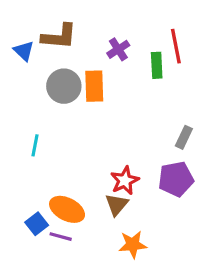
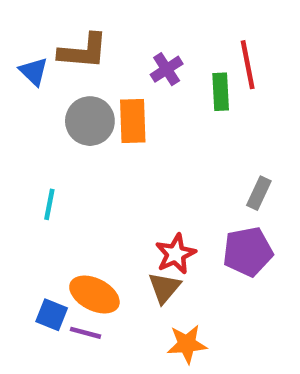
blue square: (37, 224) -> (52, 315), turned -30

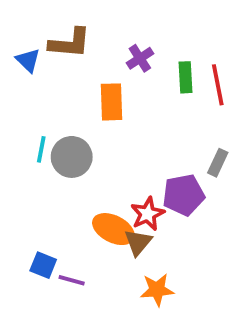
red line: (248, 65) -> (218, 85), moved
gray circle: (90, 121) -> (72, 157), moved
cyan line: (49, 204) -> (41, 149), moved
purple pentagon: (248, 252) -> (184, 195), moved
orange ellipse: (94, 294) -> (113, 229), moved

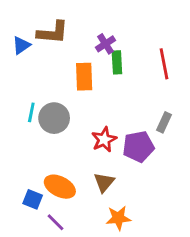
blue triangle: (28, 60) -> (21, 45), turned 42
green rectangle: (185, 77) -> (117, 62), moved
red star: (148, 214) -> (104, 139), moved
orange ellipse: (113, 229) -> (60, 187), moved
purple line: (72, 280) -> (56, 222), moved, turned 30

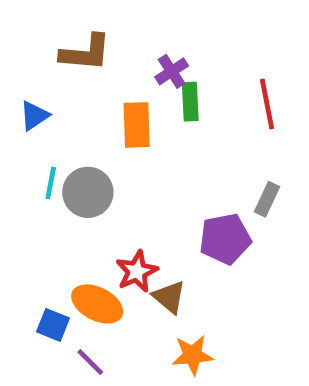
blue triangle: (21, 45) -> (34, 116), moved
red star: (104, 139) -> (137, 271), moved
brown triangle: (104, 182) -> (169, 297), turned -30

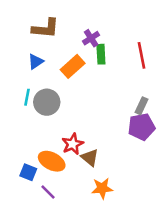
blue triangle: (34, 116) -> (36, 62), moved
orange rectangle: (137, 125) -> (73, 66), turned 50
purple pentagon: (225, 239) -> (141, 127), moved

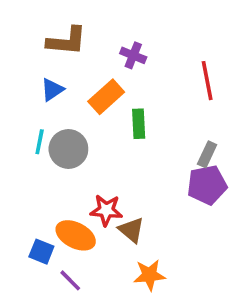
purple cross: (91, 38) -> (133, 55), turned -35
green rectangle: (101, 54) -> (139, 124), moved
red star: (73, 144) -> (106, 210), turned 30

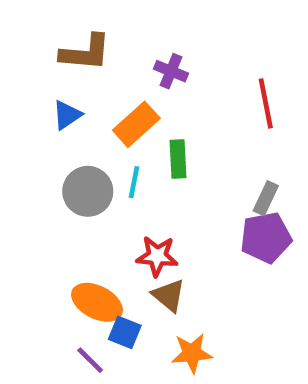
cyan line: (40, 142) -> (134, 182), moved
red star: (106, 210) -> (157, 256), moved
blue square: (41, 252) -> (125, 332), moved

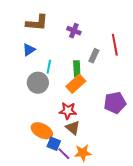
orange rectangle: (136, 124) -> (76, 84), moved
cyan line: (134, 182) -> (49, 67), moved
gray rectangle: (266, 198) -> (94, 56), moved
purple line: (90, 360) -> (64, 154), moved

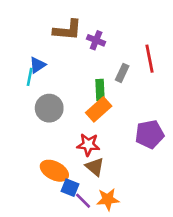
brown L-shape: (37, 23) -> (67, 30), moved
cyan line: (49, 67) -> (30, 77), moved

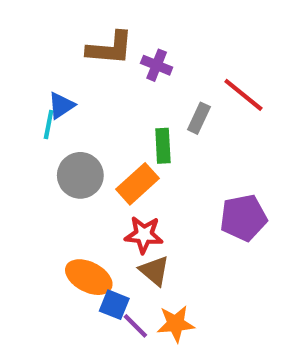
red line: (150, 59) -> (243, 95), turned -40
orange rectangle: (99, 109) -> (138, 184), moved

